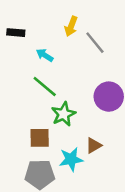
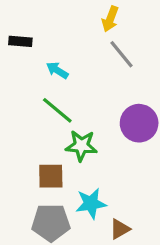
yellow arrow: (71, 26) -> (110, 19), moved
green star: (64, 114) -> (81, 146), turned 30
brown triangle: (94, 145) -> (120, 229), moved

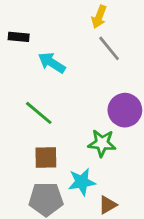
cyan arrow: (57, 70) -> (52, 63), size x1.4
green line: (57, 110) -> (39, 113), moved
green star: (81, 146) -> (102, 143), moved

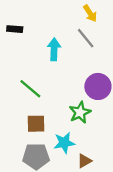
yellow arrow: (99, 17) -> (90, 13), moved, turned -54
cyan arrow: (52, 63) -> (54, 49), moved, turned 60
green star: (102, 143) -> (80, 112), turned -30

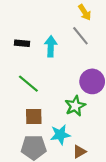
black rectangle: (15, 29) -> (22, 43), moved

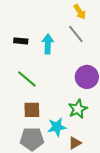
green star: (75, 106) -> (78, 109), moved

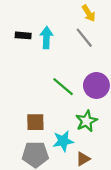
black rectangle: (21, 41) -> (23, 35), moved
cyan arrow: (48, 44) -> (46, 38), moved
green line: (27, 79) -> (63, 87), moved

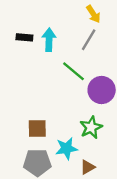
gray line: (84, 38) -> (89, 40), turned 70
green line: (63, 87) -> (73, 71), moved

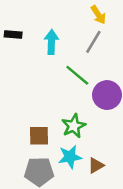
black rectangle: (24, 37) -> (13, 34), moved
green star: (91, 127) -> (74, 126), moved
brown triangle: (88, 167) -> (96, 165), moved

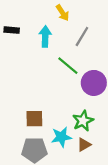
yellow arrow: (98, 15) -> (62, 13), moved
green star: (74, 126) -> (83, 121), moved

